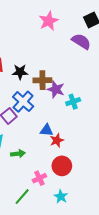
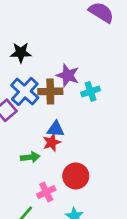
brown cross: (42, 80) -> (50, 91), moved
red star: (57, 140) -> (52, 142), moved
green arrow: (18, 154) -> (30, 157), moved

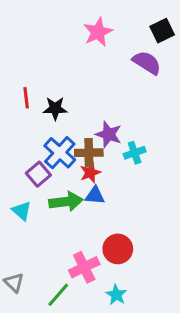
red star: (52, 142) -> (90, 173), moved
green arrow: (30, 157) -> (66, 202), moved, size x1.5
pink cross: (46, 192) -> (84, 267), size x1.4

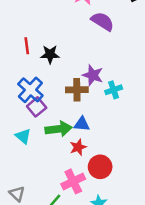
purple semicircle: (147, 63) -> (103, 21), moved
blue cross: (60, 153) -> (30, 90), moved
red star: (90, 173) -> (78, 147), moved

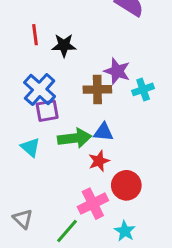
purple square: (37, 107) -> (47, 111), turned 30

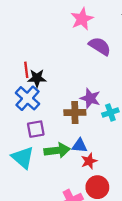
black star: (64, 45) -> (37, 78), moved
blue cross: (40, 89) -> (27, 98), moved
cyan triangle: (30, 147) -> (23, 158), size x1.5
red star: (99, 161) -> (89, 161), moved

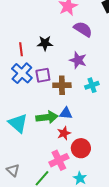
black star: (37, 78) -> (45, 43), moved
purple star: (90, 98) -> (78, 60), moved
purple square: (36, 129) -> (43, 75), moved
red star: (89, 161) -> (64, 133), moved

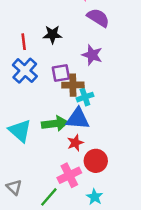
purple square: (43, 75) -> (61, 73), moved
cyan cross: (92, 85) -> (85, 97), moved
blue triangle: (66, 113) -> (78, 119), size x1.5

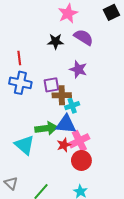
black star: (52, 35) -> (56, 41), moved
blue cross: (25, 71) -> (20, 83), turned -30
cyan triangle: (20, 131) -> (24, 145), moved
pink cross: (69, 175) -> (79, 141), moved

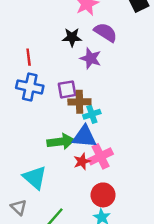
purple star: (78, 69) -> (91, 58), moved
cyan triangle: (24, 145) -> (35, 178), moved
red circle: (81, 160) -> (103, 195), moved

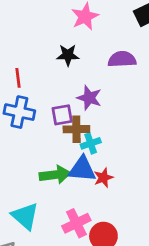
purple semicircle: (105, 32) -> (122, 59), moved, turned -35
purple star: (91, 58) -> (89, 98), moved
pink cross: (101, 156) -> (76, 223), moved
red star: (82, 161) -> (103, 178), moved

